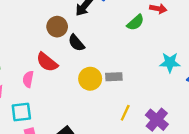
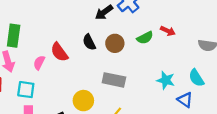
brown circle: (57, 27) -> (115, 43), moved
gray rectangle: (114, 77) -> (114, 80), size x1.5
yellow circle: (90, 79) -> (83, 101), moved

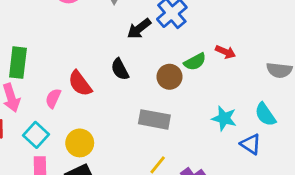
brown circle: (115, 43) -> (170, 77), moved
cyan square: (26, 90) -> (36, 135), turned 36
yellow circle: (83, 101) -> (80, 143), moved

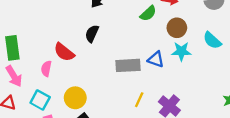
black semicircle: (120, 69) -> (92, 34), turned 66
brown circle: (170, 77) -> (177, 28), moved
blue triangle: (251, 144) -> (156, 59), moved

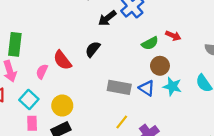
brown circle: (177, 28) -> (160, 66), moved

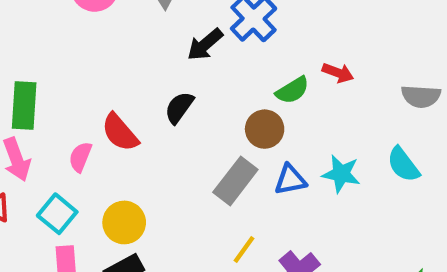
brown circle: (160, 66) -> (265, 129), moved
gray rectangle: (119, 87) -> (235, 181), turned -60
blue triangle: (147, 88) -> (290, 180), turned -42

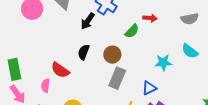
brown circle: (265, 129) -> (112, 55), moved
blue triangle: (290, 180) -> (149, 88), moved

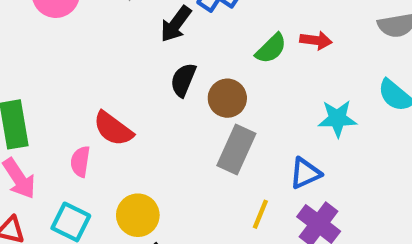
red arrow: (150, 18) -> (316, 40), moved
black semicircle: (84, 52) -> (183, 80), moved

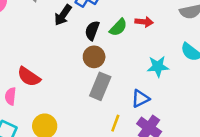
black semicircle: (183, 80) -> (92, 31), moved

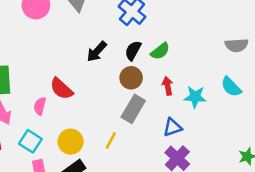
black arrow: (63, 15) -> (97, 51), moved
red arrow: (144, 22) -> (168, 86), moved, turned -114
yellow line: (115, 123) -> (111, 141), moved

